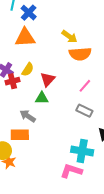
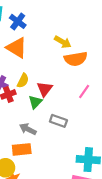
orange triangle: (25, 37) -> (17, 48), turned 40
green triangle: (42, 98) -> (35, 102), moved, turned -40
gray rectangle: (84, 111) -> (58, 121), moved

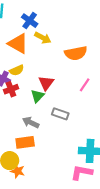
blue cross: (18, 21) -> (30, 21), moved
yellow arrow: (63, 42) -> (43, 38), moved
yellow semicircle: (23, 81) -> (17, 70), moved, turned 40

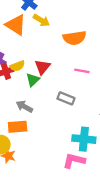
yellow semicircle: (17, 70) -> (17, 66), moved
pink line: (85, 85) -> (82, 71), turned 64
gray rectangle: (60, 114) -> (66, 98), moved

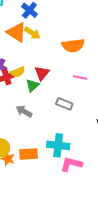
yellow arrow: (41, 20) -> (32, 33), moved
orange rectangle: (18, 127) -> (28, 154), moved
cyan cross: (84, 139) -> (58, 145), moved

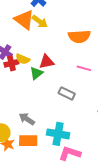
yellow semicircle: (18, 72) -> (23, 59), turned 40
red triangle: (42, 73) -> (47, 62), turned 35
gray arrow: (24, 111) -> (27, 119), moved

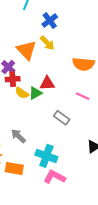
orange triangle: (24, 20) -> (26, 50), moved
yellow semicircle: (23, 59) -> (22, 93), moved
orange rectangle: (28, 141) -> (14, 169), moved

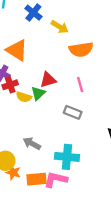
yellow arrow: (47, 43) -> (60, 27), moved
pink line: (83, 96) -> (80, 85), moved, turned 64
pink L-shape: (55, 177) -> (56, 179), moved

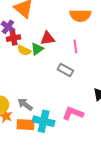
gray arrow: (32, 144) -> (25, 105), moved
cyan cross: (67, 157) -> (44, 121), moved
pink L-shape: (56, 179) -> (73, 113), moved

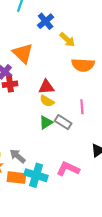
pink line: (75, 46) -> (82, 107), moved
green triangle: (37, 49) -> (46, 122), moved
yellow semicircle: (24, 50) -> (47, 101), moved

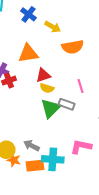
orange triangle: (23, 53) -> (28, 53), moved, turned -40
green triangle: (46, 122) -> (50, 108), size x1.5

